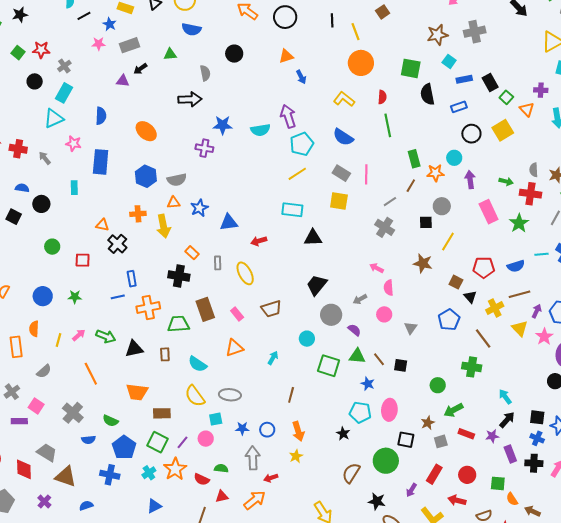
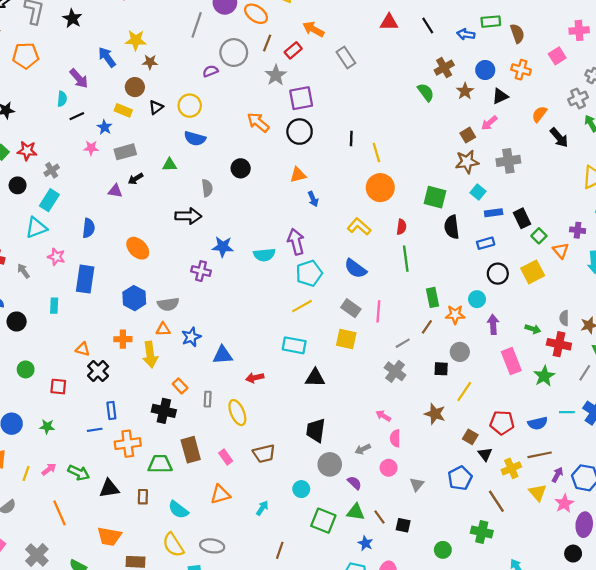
brown square: (383, 12) -> (468, 135), moved
black trapezoid: (317, 285) -> (316, 430), turned -35

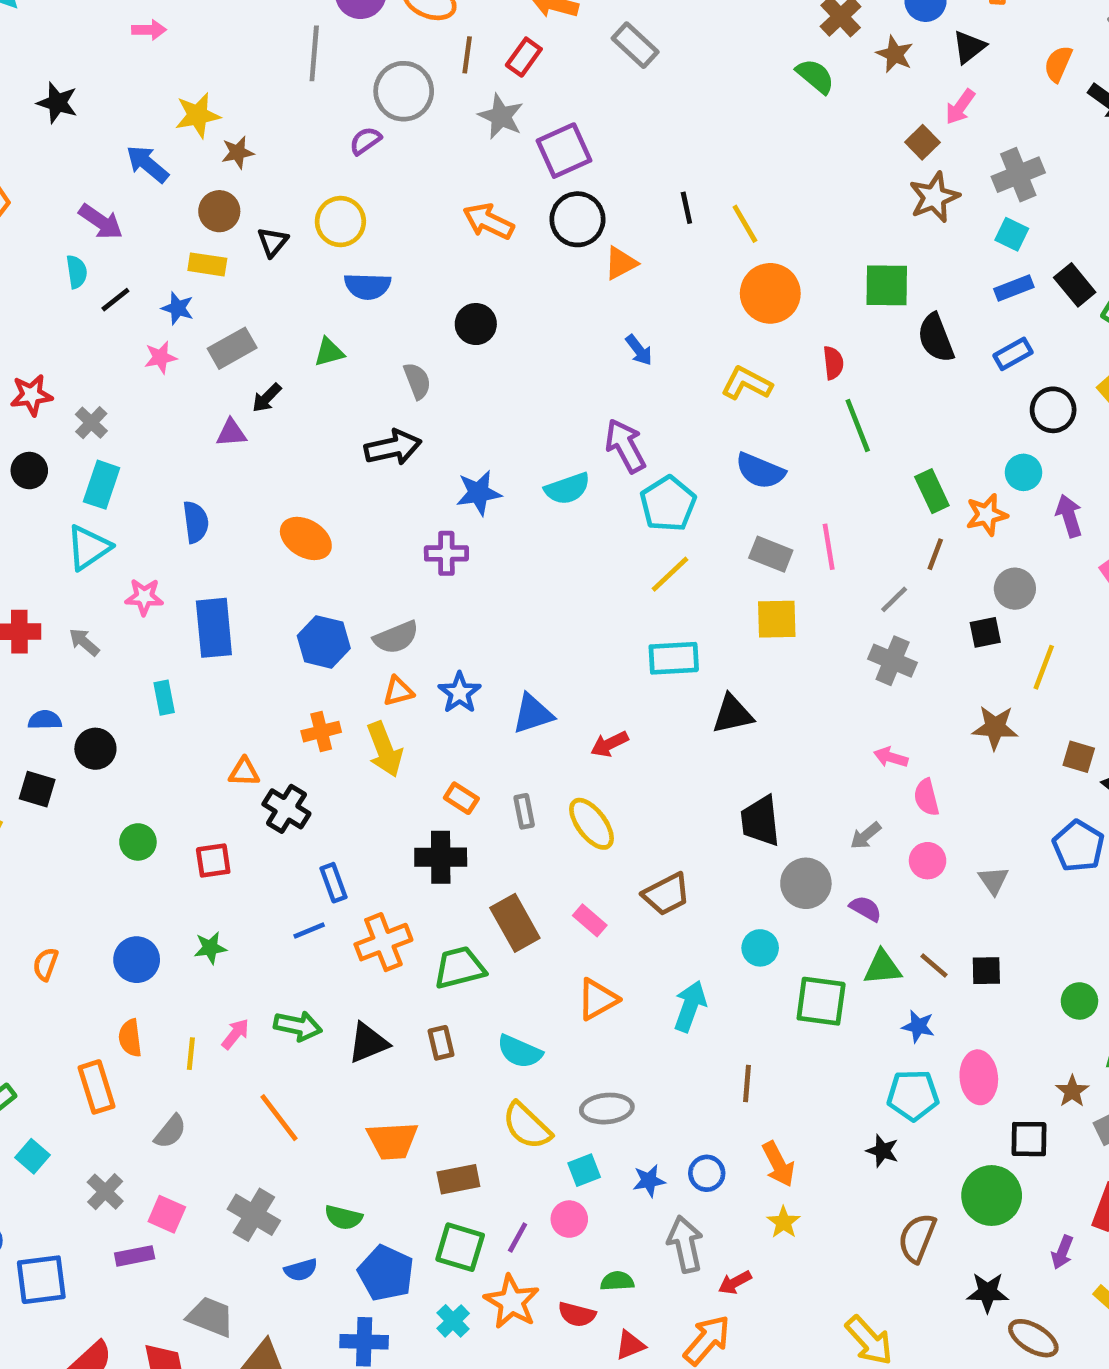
orange triangle: (298, 175) -> (621, 263), moved
cyan square: (478, 192) -> (1012, 234), moved
cyan arrow: (262, 508) -> (690, 1006), size x1.5

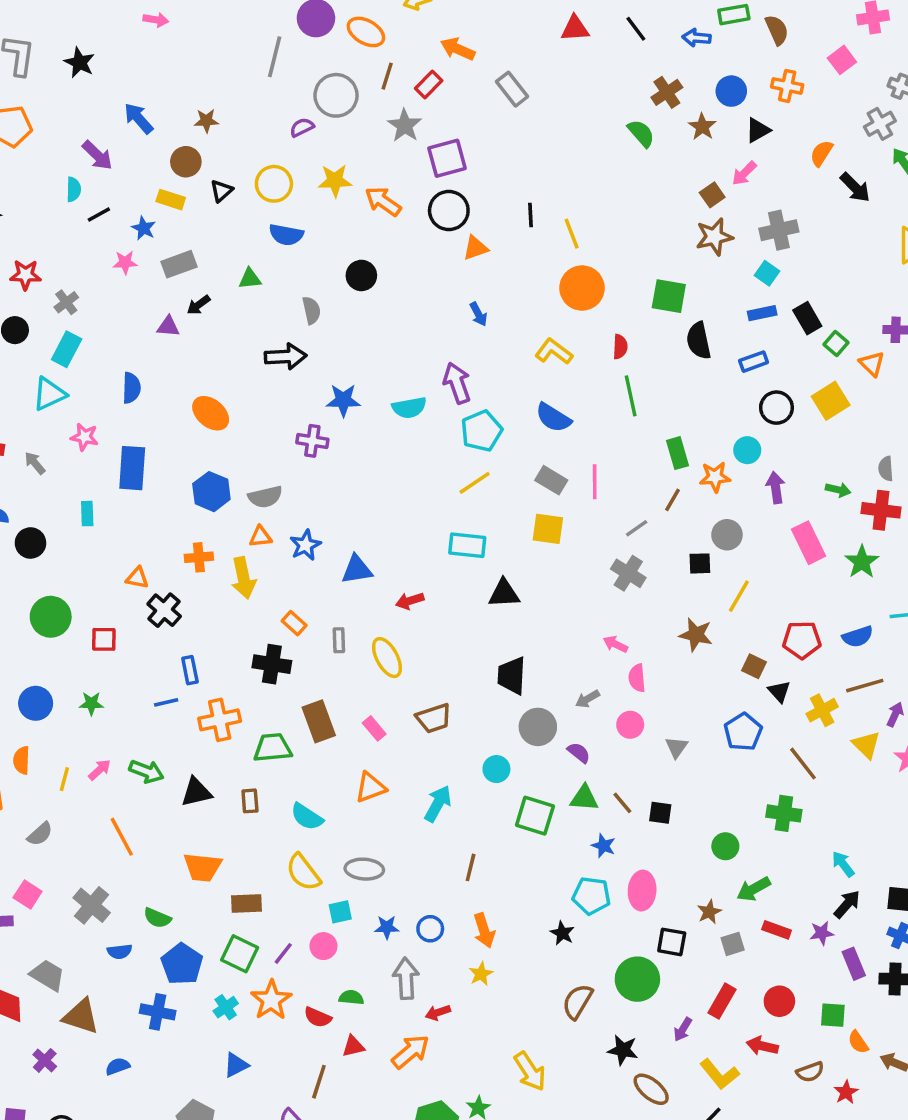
yellow star: (198, 115) -> (335, 181), moved
green circle: (138, 842) -> (51, 617), size x1.5

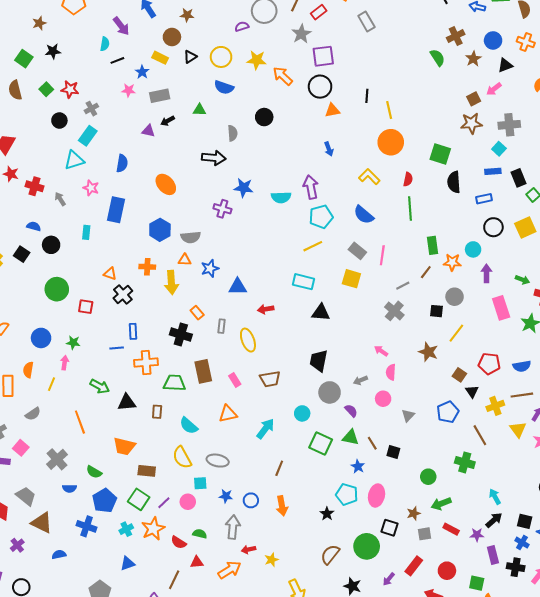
pink arrow: (100, 770) -> (65, 363), moved, turned -48
yellow star: (481, 974) -> (271, 560), moved

